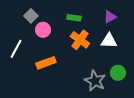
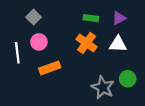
green rectangle: (74, 18) -> (91, 18), moved
pink circle: (43, 30) -> (39, 42), moved
white line: (16, 49) -> (17, 53), turned -36

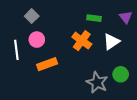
green rectangle: (91, 18) -> (94, 18), moved
purple triangle: (119, 18) -> (126, 17), moved, turned -40
white triangle: (118, 44) -> (111, 42), turned -36

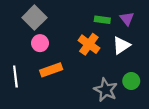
gray square: (32, 16) -> (34, 18), size x1.5
purple triangle: (126, 17) -> (127, 19), moved
white line: (16, 50) -> (15, 77), moved

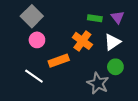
orange rectangle: (51, 70) -> (59, 61), moved
white line: (15, 77) -> (34, 76), moved, turned -48
green circle: (131, 81) -> (115, 67), moved

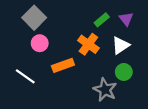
green rectangle: (95, 18) -> (102, 20), turned -48
white line: (34, 76) -> (25, 76), moved

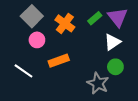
purple triangle: (126, 19) -> (118, 17), size x1.5
orange cross: (88, 44) -> (65, 23), moved

